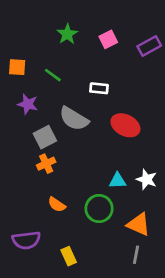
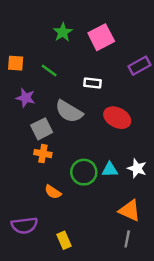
pink square: (108, 39) -> (101, 37), size x1.5
purple rectangle: (149, 46) -> (140, 66), moved
orange cross: (46, 164) -> (43, 154), turned 35
green circle: (99, 209) -> (84, 172), moved

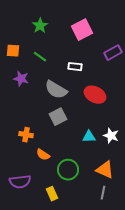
green star: (63, 32) -> (40, 26), moved
gray square: (42, 129) -> (58, 117), moved
orange cross: (43, 154) -> (26, 135), moved
green circle: (84, 172) -> (68, 170), moved

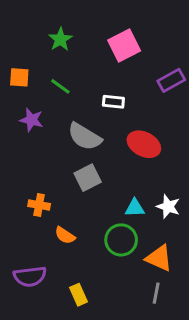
green circle: (68, 170) -> (121, 240), moved

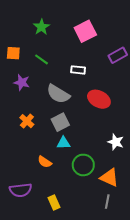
orange cross: (39, 205) -> (27, 121), moved, turned 32
cyan triangle: (135, 208) -> (63, 143), moved

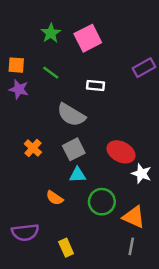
pink square: (85, 31) -> (88, 38), moved
purple star: (22, 82) -> (19, 89), moved
red ellipse: (99, 99) -> (121, 152), moved

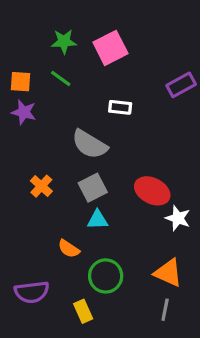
green star: (51, 33) -> (64, 41), turned 30
green line: (51, 73) -> (61, 78), moved
green circle: (102, 202) -> (106, 276), moved

